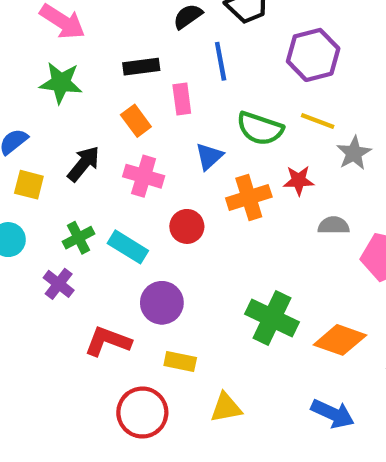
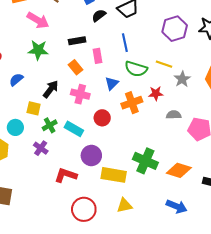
purple hexagon: (313, 55) -> (175, 29), moved
blue line: (221, 61) -> (125, 43), moved
yellow square: (29, 185) -> (34, 108), moved
yellow rectangle: (180, 362) -> (114, 175), moved, size x1.6

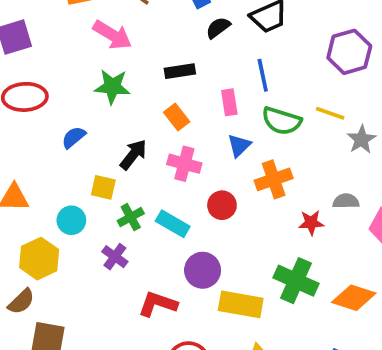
pink rectangle: (97, 56) -> (229, 102), moved
red star: (156, 93) -> (311, 223), moved

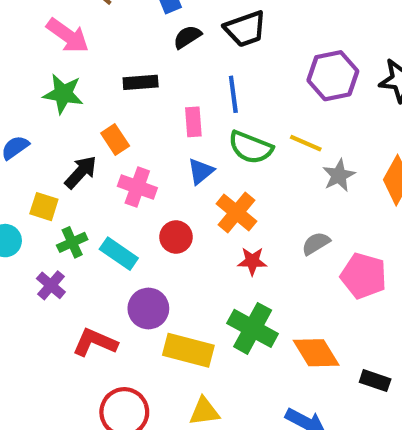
orange rectangle: (177, 117) -> (115, 139), moved
orange cross: (274, 179) -> (236, 213), turned -36
gray semicircle: (346, 201) -> (316, 243), turned -35
red star: (311, 223) -> (252, 261), moved
orange diamond: (354, 298) -> (316, 353), turned 36

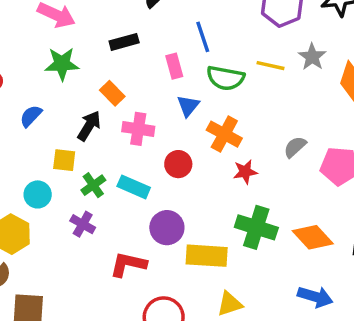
gray star: (339, 175) -> (312, 57), moved

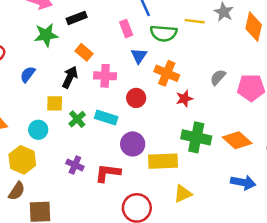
black rectangle: (124, 42) -> (77, 18), moved
purple cross: (83, 224) -> (75, 165), moved

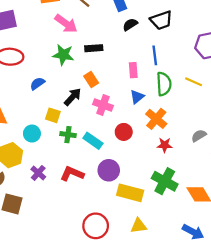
green semicircle: (163, 33) -> (164, 84), turned -115
green cross: (77, 119) -> (68, 135), turned 32
purple cross: (75, 165) -> (38, 173), moved
red L-shape: (108, 173) -> (72, 174), moved

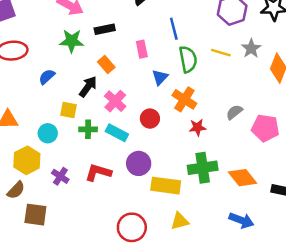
pink rectangle: (133, 70) -> (142, 49), moved
pink cross: (103, 105) -> (115, 101), moved, turned 30
green cross: (165, 181) -> (203, 168), turned -30

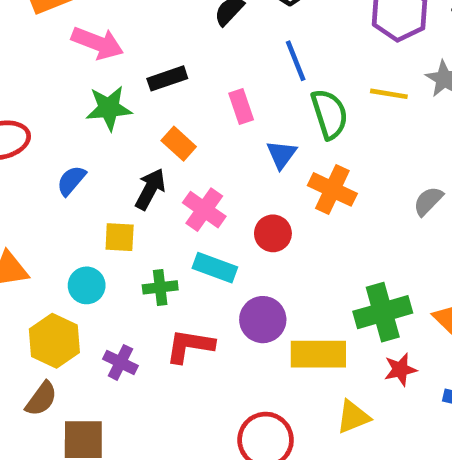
red star: (197, 127) -> (400, 369), moved
green cross: (88, 129) -> (160, 287), moved

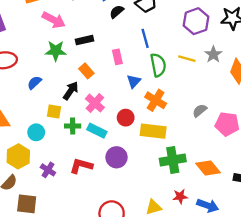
green cross: (160, 287) -> (73, 126), moved
yellow rectangle: (318, 354) -> (153, 131), moved
red star: (400, 369) -> (180, 196), moved

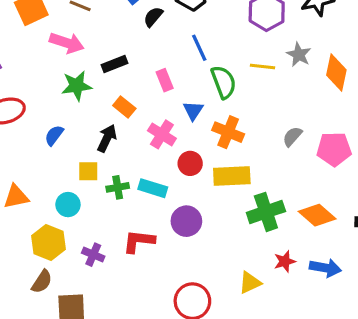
pink cross: (95, 103) -> (162, 134), moved

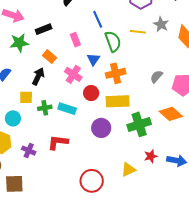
orange cross: (228, 132) -> (116, 73), turned -36
orange diamond: (317, 215) -> (171, 114), moved
purple circle: (186, 221) -> (101, 128), moved

